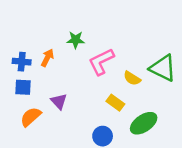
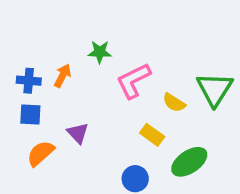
green triangle: (163, 68) -> (215, 89), turned 36

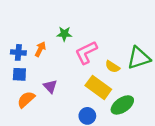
green triangle: (215, 89) -> (139, 58), turned 40
yellow rectangle: (152, 135) -> (98, 87), size x1.6

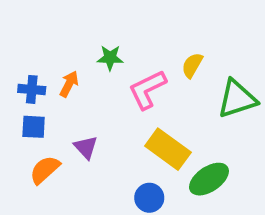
yellow semicircle: (113, 67) -> (192, 65), moved, turned 88

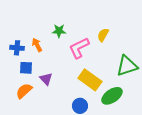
orange arrow: (69, 84) -> (37, 45), turned -56
green triangle: (237, 99) -> (127, 66), moved
blue square: (34, 127) -> (26, 68), moved

